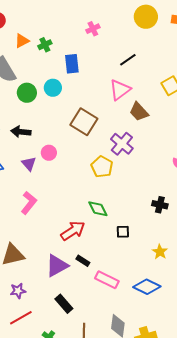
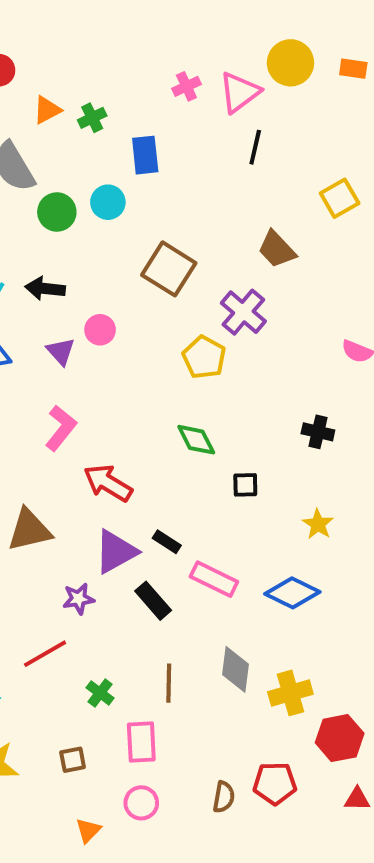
black line: (128, 60) -> (255, 147), turned -42
pink triangle: (120, 90) -> (239, 92), moved
red arrow: (73, 231) -> (108, 483), moved, turned -115
purple star: (18, 291) -> (78, 599), moved
black rectangle: (64, 304) -> (153, 601), moved

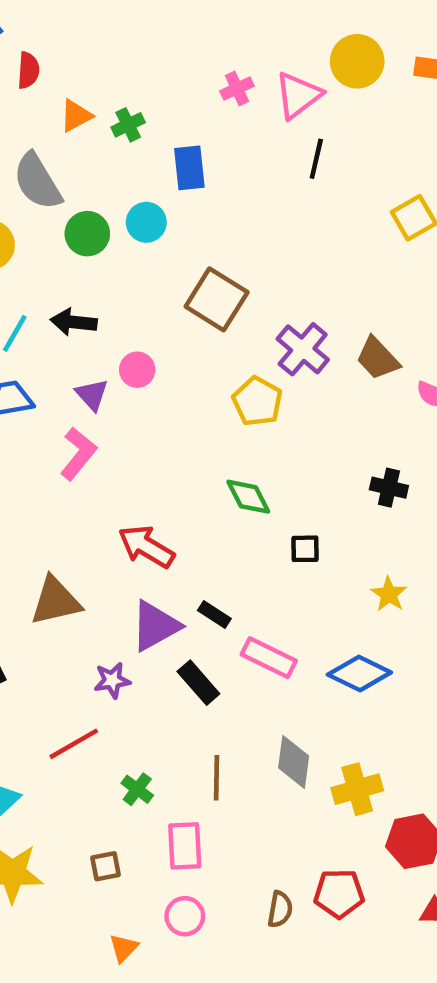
brown trapezoid: (277, 249) -> (378, 358), moved
pink L-shape: (61, 428) -> (78, 454), moved

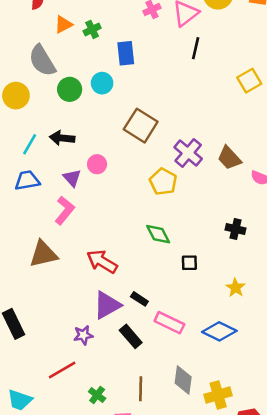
brown triangle: (56, 601) -> (43, 254), moved

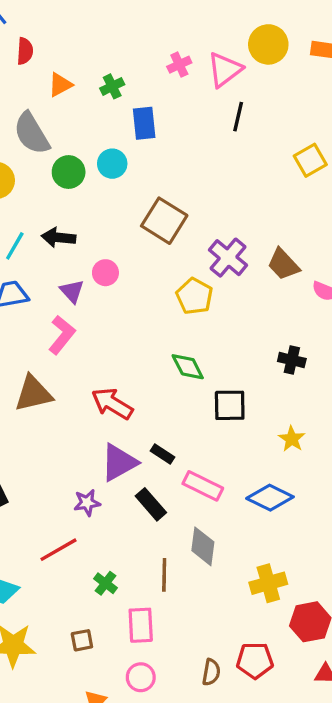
green cross: (92, 29) -> (112, 86), moved
black square: (189, 263) -> (230, 405), size x1.5
gray diamond: (183, 380) -> (203, 546), moved

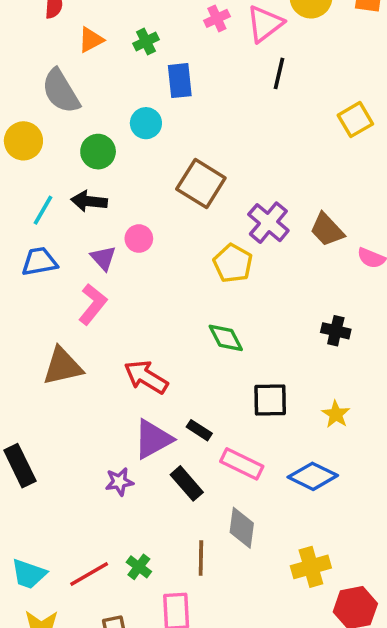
green circle: (69, 172) -> (98, 152), moved
black square: (230, 405) -> (270, 400), moved
red line: (58, 550) -> (89, 574), moved

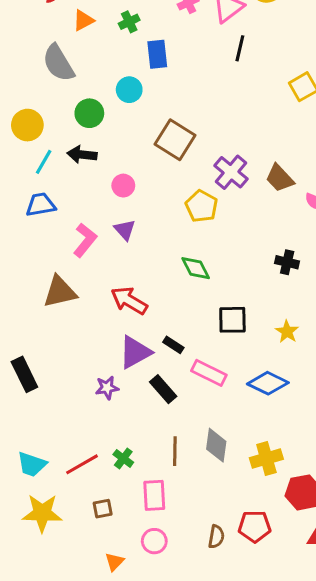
yellow circle: (23, 141) -> (27, 125), moved
purple triangle: (103, 258) -> (125, 230), moved
gray diamond: (242, 528) -> (216, 445), moved

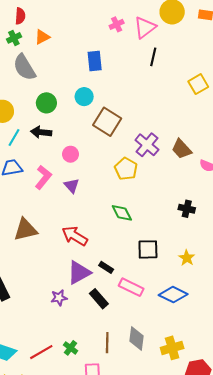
green cross: (129, 22) -> (14, 38), moved
cyan circle: (129, 90) -> (84, 97), moved
pink L-shape: (85, 240) -> (43, 177), moved

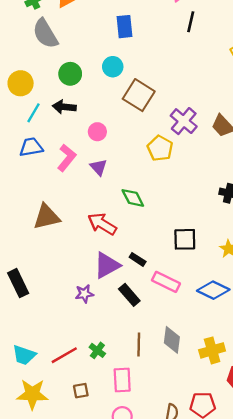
green diamond: (122, 213) -> (133, 198), moved

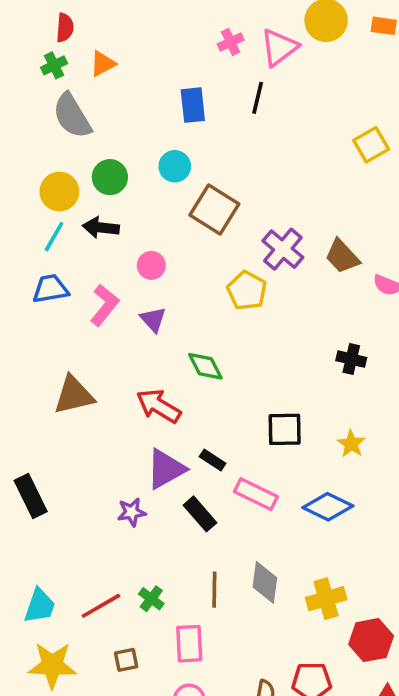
black line: (191, 22) -> (258, 98), moved
yellow circle: (21, 83) -> (59, 192), moved
cyan trapezoid: (24, 355) -> (40, 606), turned -90

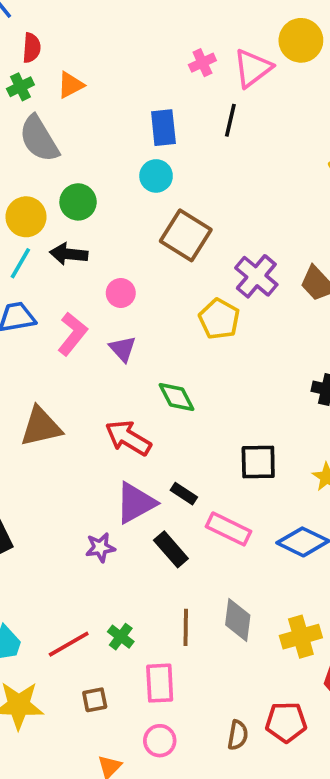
cyan circle: (175, 166) -> (156, 176), moved

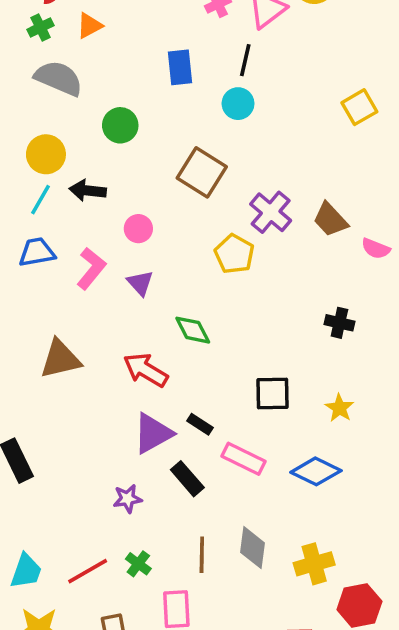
gray semicircle: (39, 139) -> (59, 78), turned 144
cyan circle: (156, 176) -> (238, 104), moved
green circle: (78, 202) -> (120, 125), moved
purple star: (100, 547) -> (127, 499), moved

